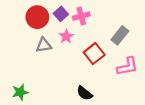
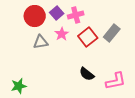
red square: (94, 54) -> (88, 37), moved
pink L-shape: (127, 66) -> (116, 81), moved
black semicircle: (84, 93) -> (87, 74), moved

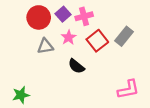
black semicircle: (87, 74) -> (76, 66), moved

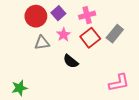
pink cross: (84, 16) -> (87, 15), moved

